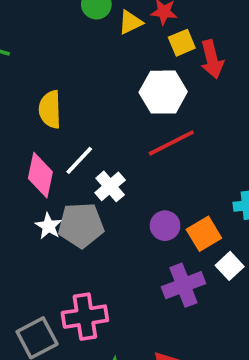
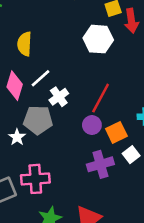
red line: (171, 143) -> (101, 98), moved, turned -40
white star: (49, 226) -> (17, 137), moved

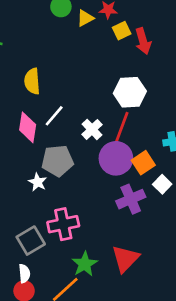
white hexagon: (98, 39) -> (130, 92), moved
white cross: (59, 97) -> (92, 129), moved
purple circle: (92, 125) -> (116, 158), size x1.6

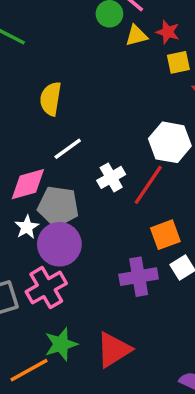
pink diamond: (28, 127) -> (28, 184), moved, turned 52
purple circle: (116, 158) -> (59, 244), moved
pink cross: (63, 224) -> (46, 288), turned -32

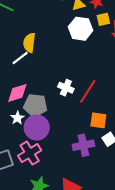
white hexagon: (170, 142) -> (81, 29), moved
white line: (68, 149) -> (20, 58), moved
white cross: (111, 177) -> (66, 88), turned -35
orange square: (165, 235) -> (98, 120), turned 30

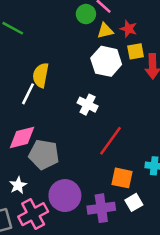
white line: (20, 58) -> (28, 94), turned -30
white cross: (66, 88) -> (88, 105), moved
white star: (17, 118) -> (18, 185), moved
purple circle: (37, 128) -> (65, 196), moved

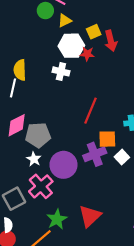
red star: (128, 29) -> (87, 54), moved
white cross: (88, 105) -> (61, 71), moved
white star: (18, 185) -> (34, 159), moved
purple cross: (101, 208) -> (95, 154), moved

